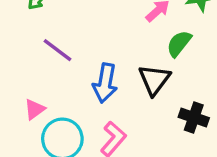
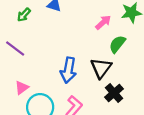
purple line: (57, 50) -> (15, 48), moved
black cross: (194, 117) -> (114, 93), moved, turned 30

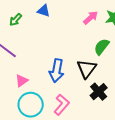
pink arrow: (103, 22) -> (91, 18), moved
pink triangle: (22, 88) -> (22, 81), moved

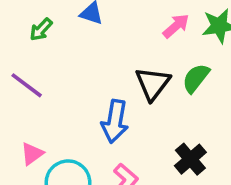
black triangle: (87, 69) -> (153, 84), moved
pink triangle: (22, 81) -> (32, 154), moved

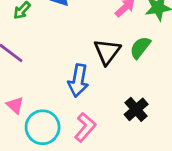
pink triangle: (32, 154) -> (15, 105), turned -42

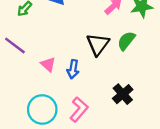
blue arrow: (78, 81) -> (73, 69), size x0.7
pink triangle: (15, 105) -> (48, 64), moved

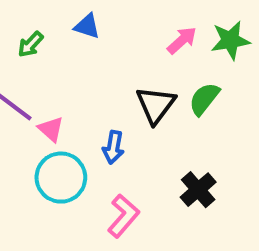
pink triangle: (48, 64) -> (51, 129), moved
cyan circle: (42, 109) -> (61, 178), moved

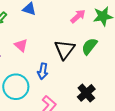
pink triangle: (51, 129) -> (21, 45), moved

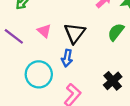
black triangle: (65, 49) -> (75, 33), moved

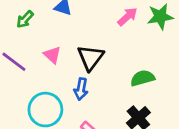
green semicircle: (116, 32) -> (142, 78), moved, turned 36

